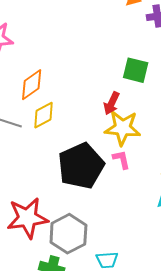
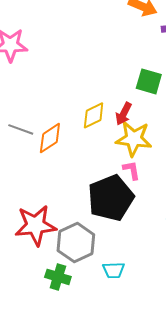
orange diamond: (32, 85) -> (50, 138), moved
yellow diamond: (44, 115) -> (94, 115), moved
black pentagon: (81, 166) -> (111, 198), moved

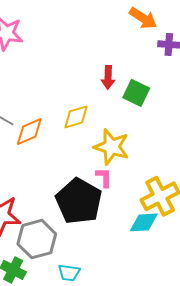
red arrow: (124, 114) -> (108, 77), moved, turned -35
black pentagon: (111, 198) -> (79, 201), turned -30

